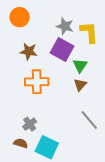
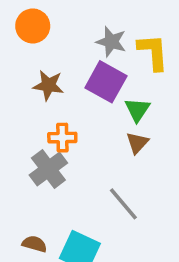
orange cross: (37, 82) -> (62, 138), size x0.7
gray line: (89, 120) -> (123, 204), moved
gray cross: (30, 124) -> (48, 169), moved, size x1.5

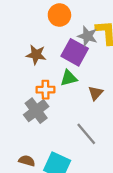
orange circle: (33, 26) -> (59, 15), moved
gray star: (111, 42) -> (87, 36), moved
green triangle: (137, 110) -> (69, 78), moved, turned 42

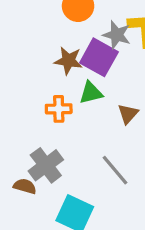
brown star: (36, 55) -> (68, 61), moved
gray cross: (36, 111) -> (46, 165), moved
brown semicircle: (27, 161) -> (25, 186), moved

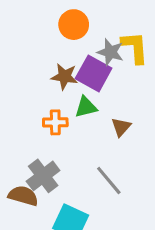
brown semicircle: (25, 186) -> (23, 196), size x1.4

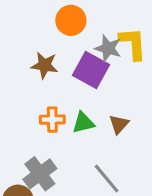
brown star: (64, 77) -> (45, 65), moved
green triangle: (86, 107) -> (83, 123), moved

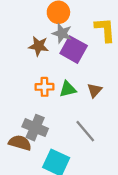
gray star: (108, 48) -> (62, 33), moved
gray cross: (40, 174) -> (35, 128), turned -30

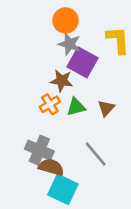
brown star: (39, 46) -> (62, 81), moved
orange cross: (44, 87) -> (50, 104), turned -30
brown semicircle: (20, 143) -> (51, 167), moved

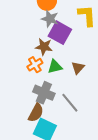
gray cross: (39, 150) -> (44, 93), moved
brown semicircle: (51, 167) -> (36, 113), turned 102

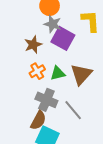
brown star: (44, 47) -> (33, 45), moved, turned -30
brown triangle: (78, 68) -> (81, 74), size x1.6

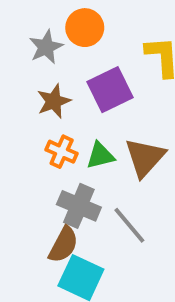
gray star: (53, 24) -> (46, 47), moved, turned 30
purple square: (63, 38) -> (110, 90), turned 35
orange cross: (37, 71) -> (62, 152), turned -35

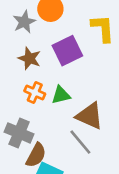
brown star: (54, 101) -> (29, 58), turned -30
brown triangle: (145, 157) -> (90, 116), moved, turned -48
gray cross: (79, 206) -> (19, 133), moved

